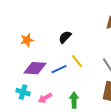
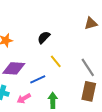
blue line: (59, 69) -> (38, 79), moved

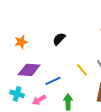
yellow line: (56, 61) -> (82, 70), moved

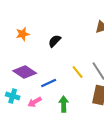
orange star: (21, 42) -> (23, 34), moved
purple diamond: (29, 70) -> (25, 72), turned 30

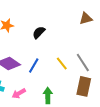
blue line: (49, 83) -> (34, 65), moved, turned -35

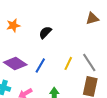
yellow line: (62, 63) -> (68, 63), turned 64

